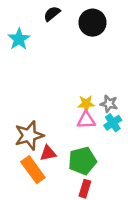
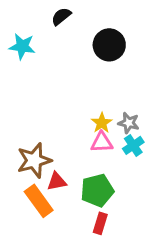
black circle: (92, 23) -> (109, 45), moved
cyan star: (19, 39) -> (22, 46), turned -30
yellow star: (86, 104) -> (102, 123), turned -30

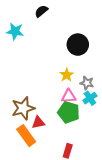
black circle: (109, 45) -> (78, 45), moved
yellow star: (102, 123) -> (67, 75), moved
green pentagon: (97, 190) -> (69, 112), moved, turned 30

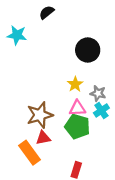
brown star: (23, 108) -> (40, 115), moved

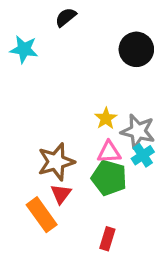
black circle: (88, 50) -> (136, 49), moved
gray star: (98, 93) -> (138, 131), size x1.5
red triangle: (43, 138) -> (61, 194), turned -42

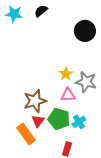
cyan star: (24, 49) -> (14, 14), moved
cyan cross: (143, 155) -> (79, 122), moved
green pentagon: (109, 178) -> (59, 119), moved

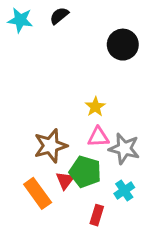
gray star: (86, 82) -> (124, 149), moved
red triangle: (38, 121) -> (65, 180), moved
cyan cross: (79, 122) -> (124, 190), moved

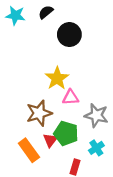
black circle: (123, 45) -> (69, 35), moved
yellow star: (95, 107) -> (57, 78), moved, size x1.5
pink triangle: (98, 137) -> (71, 97), moved

